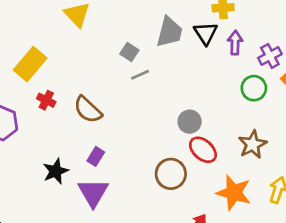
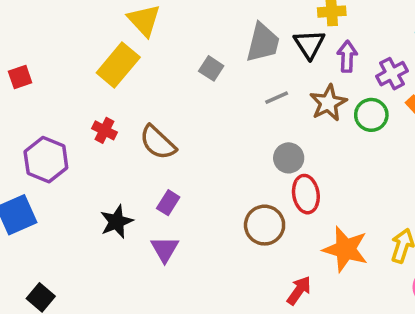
yellow rectangle: (30, 64) -> (118, 65), moved
gray line: (140, 75) -> (277, 98), moved
brown star: (253, 144) -> (328, 103), moved
red ellipse: (203, 150) -> (306, 194), turned 40
purple triangle: (93, 193) -> (165, 249), size x0.7

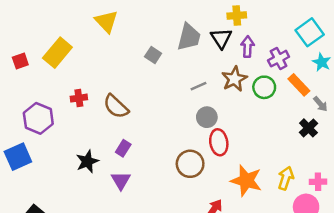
yellow rectangle: (118, 65) -> (57, 53), moved
gray line: (277, 98) -> (198, 86), moved
red cross: (104, 130) -> (79, 98), turned -35

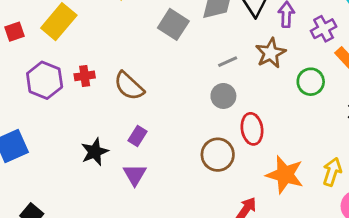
gray square: (153, 55) -> (173, 24), size x1.5
green circle: (264, 87) -> (311, 82), moved
gray circle: (207, 117) -> (223, 96), moved
purple hexagon: (38, 118) -> (45, 80), moved

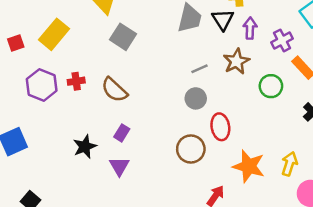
gray square: (173, 24) -> (123, 37), moved

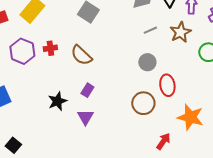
gray line: (199, 69) -> (150, 30), moved

